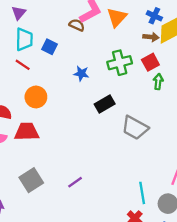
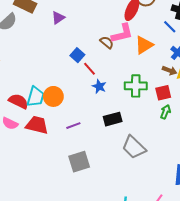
cyan trapezoid: (24, 39) -> (36, 97), moved
red line: (23, 65) -> (89, 69), moved
gray square: (31, 180) -> (79, 162), moved
purple line: (75, 182) -> (73, 126), moved

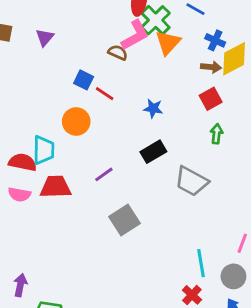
blue star: (99, 86) -> (153, 108), moved
green cross: (136, 86) -> (156, 20), moved, turned -30
orange circle: (53, 96) -> (76, 122), moved
green arrow: (165, 112) -> (217, 134), moved

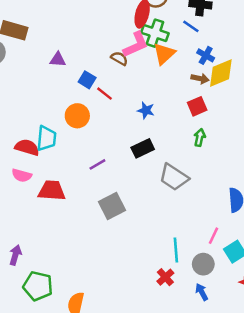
green cross: (156, 20) -> (155, 33), turned -32
purple triangle: (45, 38) -> (58, 60), moved, turned 48
red trapezoid: (56, 187) -> (52, 191), moved

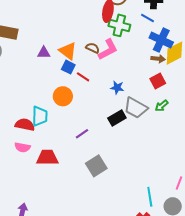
pink L-shape: (136, 45) -> (108, 50), moved
orange triangle: (164, 54) -> (68, 51), moved, turned -36
blue cross: (206, 55) -> (161, 40), size x1.6
green arrow: (200, 138) -> (162, 106), turned -136
gray trapezoid: (174, 177) -> (136, 108), moved

